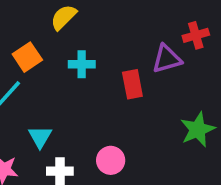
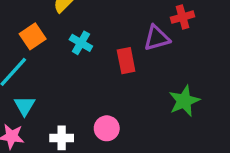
cyan cross: (82, 64) -> (81, 43), turned 30
cyan triangle: (40, 137) -> (24, 106), moved

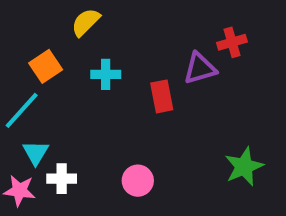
cyan cross: (81, 43) -> (106, 74), turned -30
green star: (184, 101) -> (244, 167), moved
white cross: (62, 138) -> (62, 179), moved

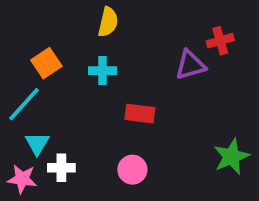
yellow semicircle: (86, 22) -> (108, 22), moved, turned 148
red rectangle: (162, 96) -> (140, 114), moved, turned -72

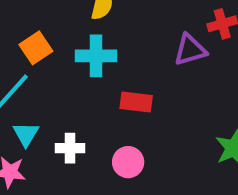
cyan cross: (102, 71) -> (96, 56), size x1.4
white cross: (61, 168) -> (70, 148), moved

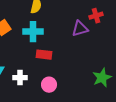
red rectangle: (136, 102) -> (44, 55), moved

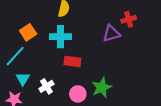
white cross: (20, 78) -> (46, 86), turned -32
green star: (102, 78) -> (102, 87), moved

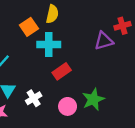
orange square: (28, 32) -> (29, 27), moved
red rectangle: (72, 62) -> (62, 71), turned -42

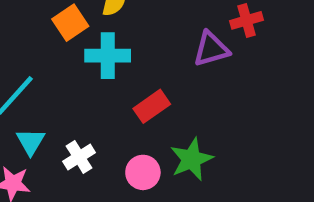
red rectangle: (62, 71) -> (152, 106), moved

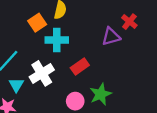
red cross: (246, 20) -> (129, 22), turned -35
white cross: (79, 157) -> (42, 73), moved, size x1.5

